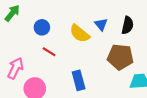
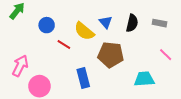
red line: (49, 52) -> (64, 44), moved
brown pentagon: (120, 57) -> (111, 55), moved

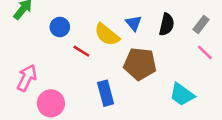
gray rectangle: (159, 23) -> (201, 24), turned -64
pink line: (166, 55) -> (205, 52), moved
cyan trapezoid: (144, 79) -> (182, 94), turned -140

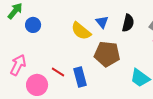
blue circle: (60, 27) -> (33, 25), moved
red line: (81, 51) -> (58, 72), moved

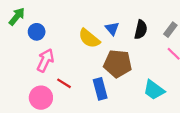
pink arrow: (18, 65) -> (45, 60), moved
blue rectangle: (80, 77) -> (100, 89), moved

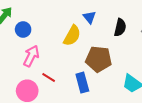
blue triangle: (112, 29) -> (89, 17), moved
yellow semicircle: (89, 38) -> (72, 36), turned -100

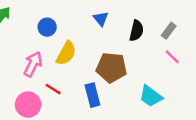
blue circle: (23, 29) -> (47, 27), moved
yellow semicircle: (72, 36) -> (66, 53), moved

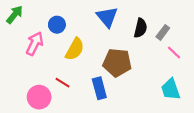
blue triangle: (101, 19) -> (107, 17), size x1.5
gray rectangle: (169, 31) -> (163, 32), moved
pink arrow: (33, 64) -> (35, 44), moved
cyan trapezoid: (151, 96) -> (171, 89), moved, turned 35

